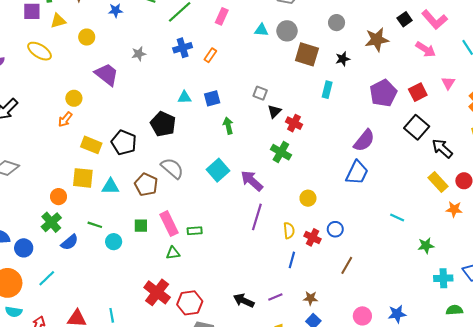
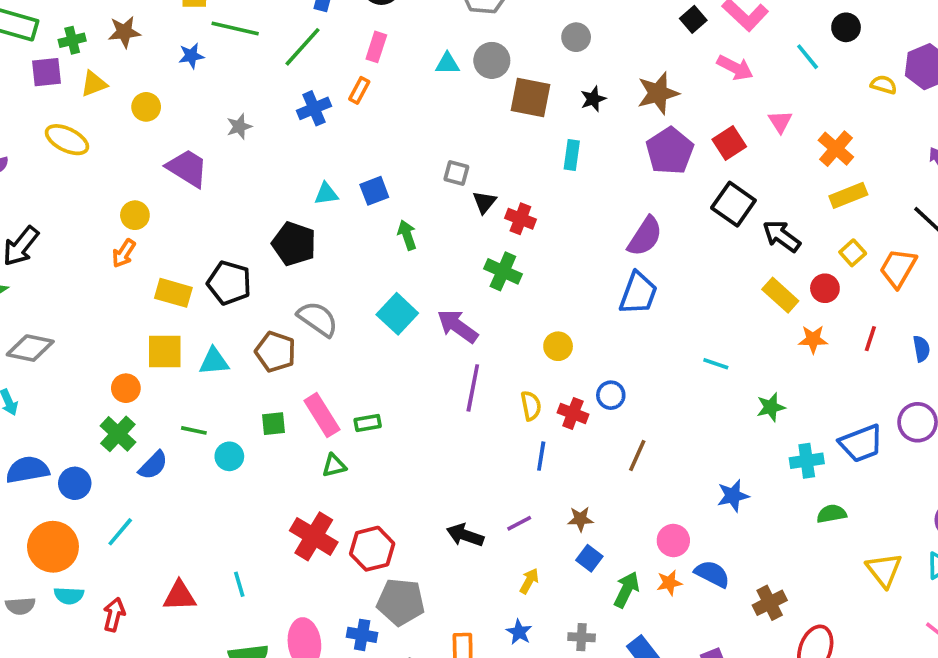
brown star: (377, 40) -> (658, 93), moved
orange rectangle: (210, 55) -> (359, 90), moved
blue star: (397, 314) -> (733, 496), moved

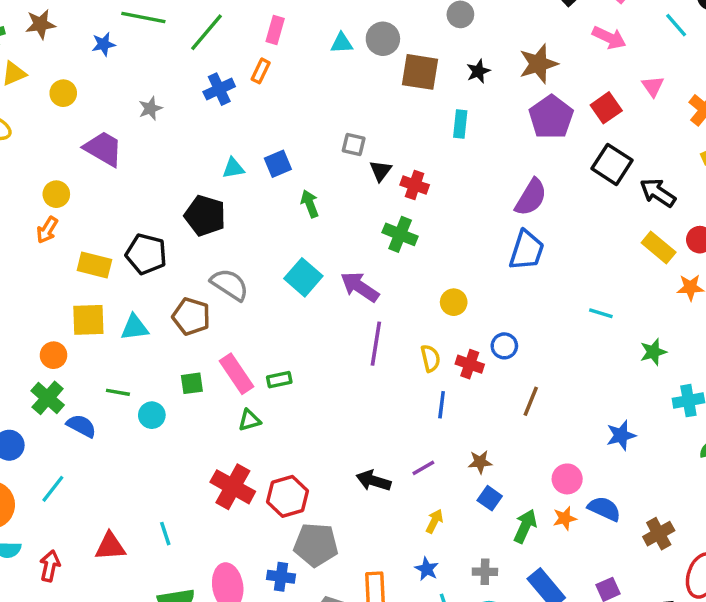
blue semicircle: (153, 465) -> (81, 426), turned -104

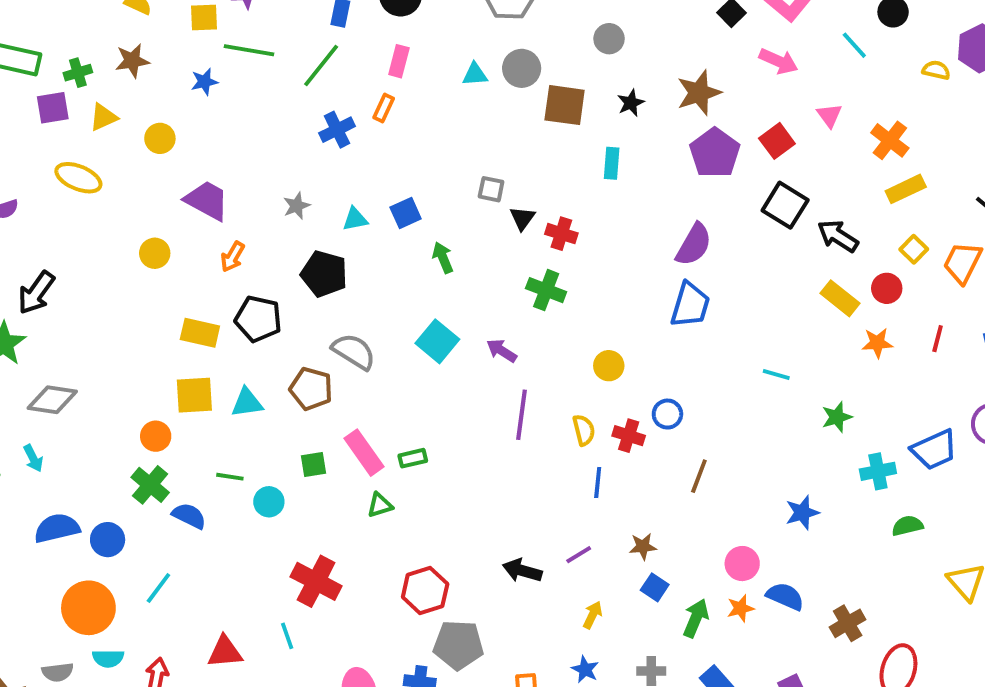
gray star: (150, 108) -> (297, 206), moved
orange arrow: (47, 230) -> (233, 257), moved
purple arrow: (360, 287) -> (502, 351), size x0.7
red cross: (233, 487) -> (316, 581), moved

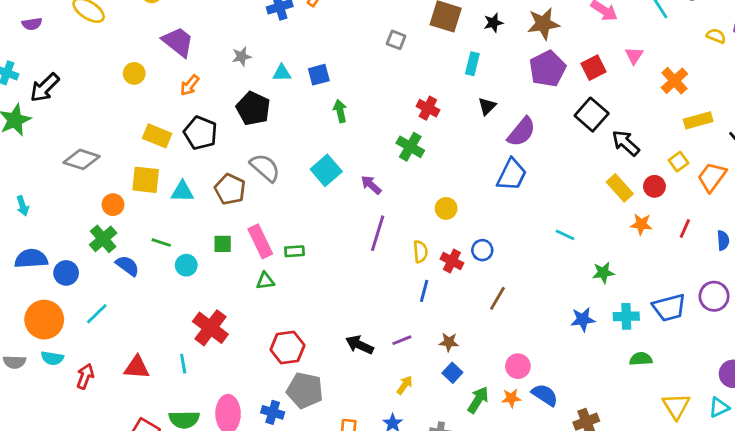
gray square: (491, 189) -> (396, 40), moved
yellow rectangle: (906, 189) -> (698, 120), moved
black triangle: (522, 218) -> (487, 106), moved
gray diamond: (52, 400) -> (82, 159), moved
blue star: (802, 513) -> (583, 319), moved

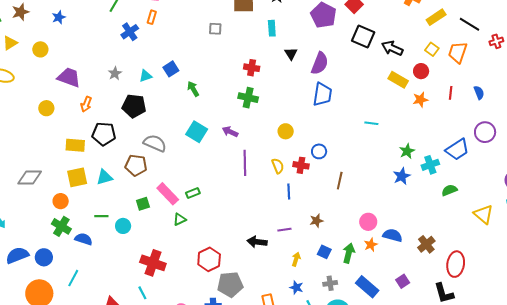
green star: (603, 273) -> (407, 151), moved
purple line: (402, 340) -> (284, 230), turned 32
blue square: (452, 373) -> (324, 252), moved

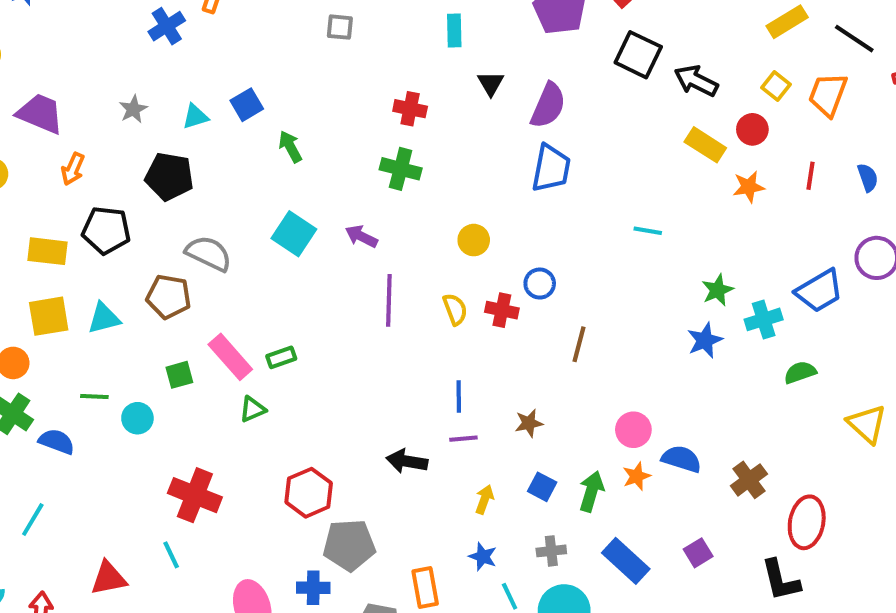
blue line: (289, 191) -> (459, 396), moved

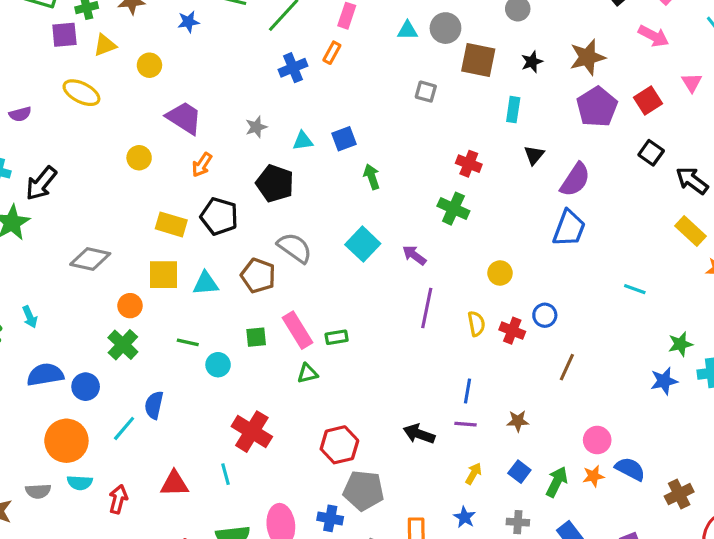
black square: (638, 55) -> (651, 153), size x0.7
blue semicircle: (57, 442) -> (154, 405), moved, turned -108

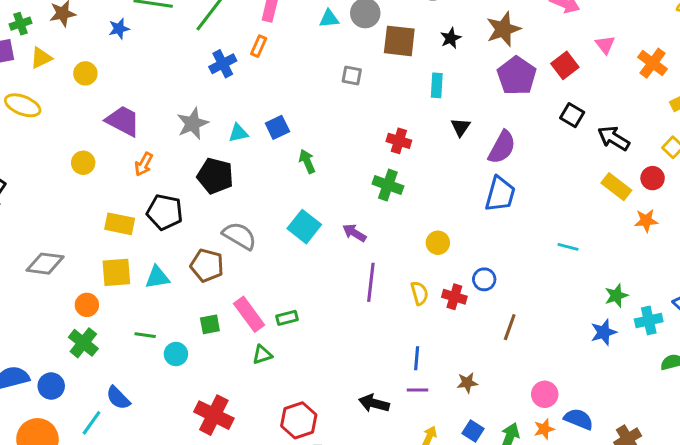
gray star: (256, 127) -> (193, 124), size x1.5
blue semicircle: (154, 405) -> (118, 398), turned -52

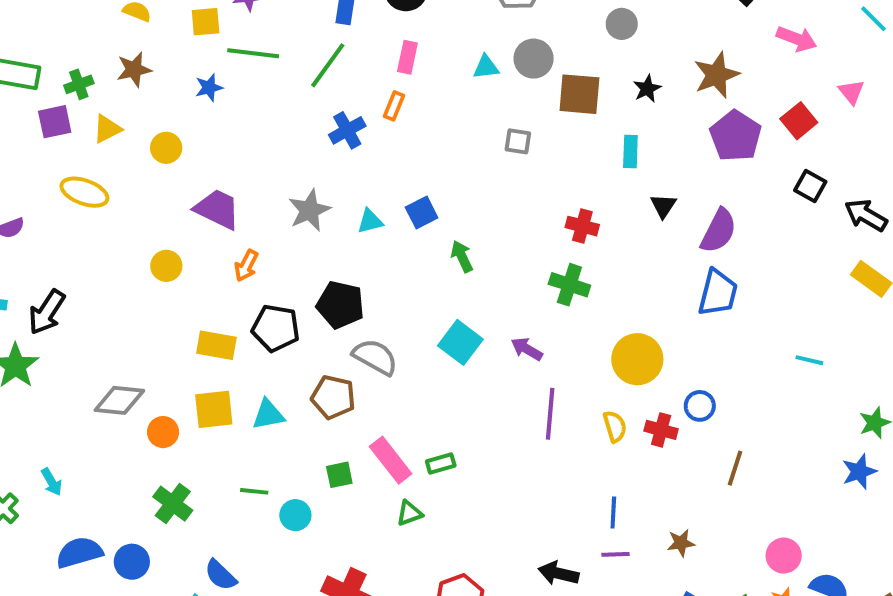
black pentagon: (215, 176) -> (340, 305), moved
yellow circle: (438, 243) -> (637, 359), size x1.6
orange circle: (87, 305) -> (163, 432), moved

